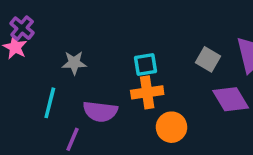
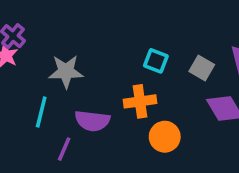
gray star: (74, 63) -> (66, 71), size x1.4
cyan square: (145, 65) -> (156, 61), moved, turned 30

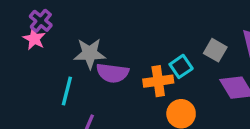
cyan square: (156, 61) -> (181, 66), moved, turned 35
purple semicircle: (92, 121) -> (113, 73), moved

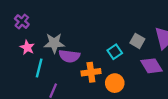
pink star: (34, 39) -> (27, 47), moved
orange cross: (158, 81) -> (91, 72), moved

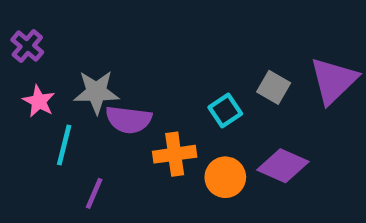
purple diamond: (151, 66) -> (283, 166), moved, turned -35

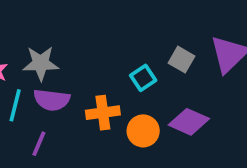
purple semicircle: (129, 120) -> (52, 100), moved

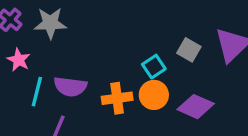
gray star: (41, 63) -> (50, 23), moved
orange circle: (143, 131) -> (154, 95), moved

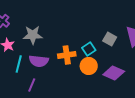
gray star: (50, 23) -> (33, 35), moved
orange cross: (117, 98) -> (67, 55), moved

